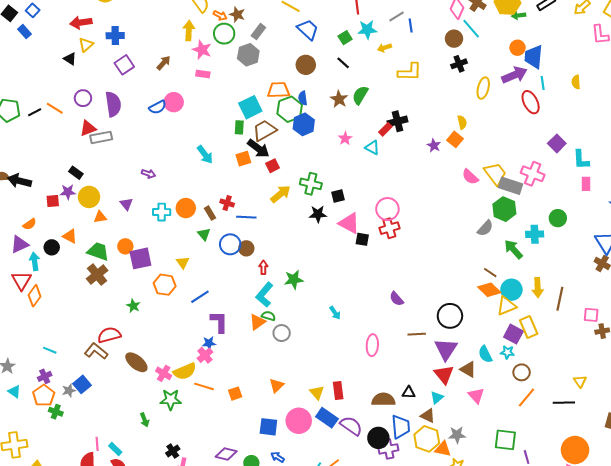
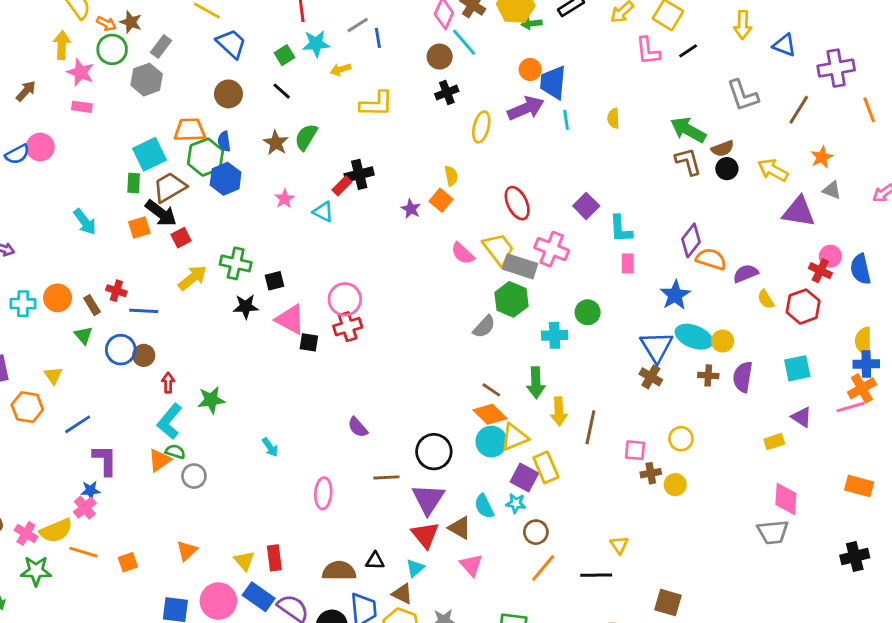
red ellipse: (531, 102) -> (517, 203), moved
green arrow: (513, 249) -> (536, 383), moved, turned -140
cyan circle: (511, 290) -> (491, 442), moved

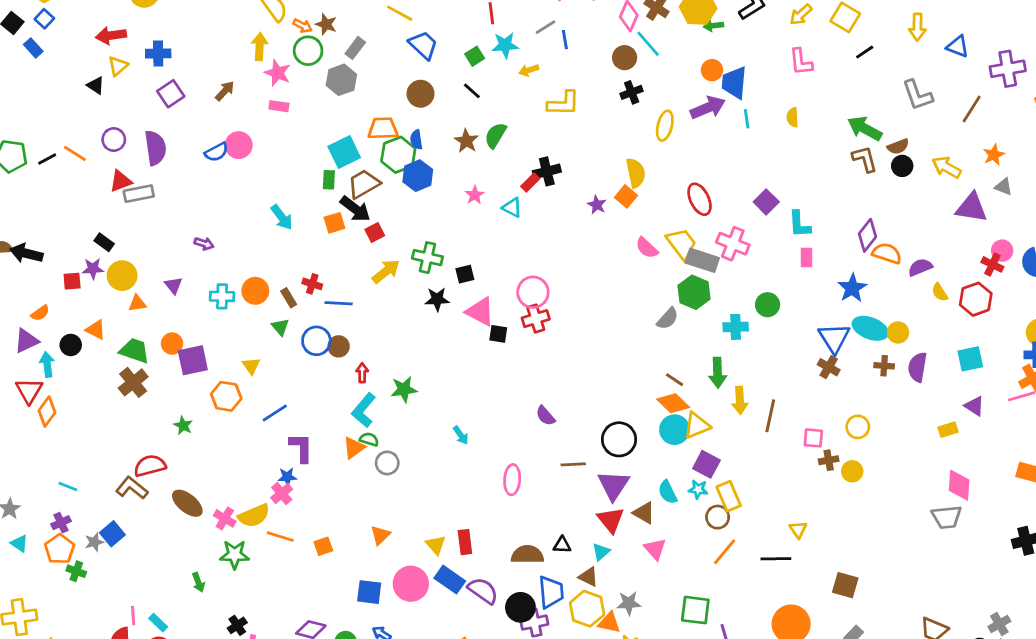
pink L-shape: (648, 51) -> (801, 62), moved
yellow semicircle: (451, 176) -> (636, 173), size x1.5
yellow rectangle: (546, 467) -> (729, 496), moved

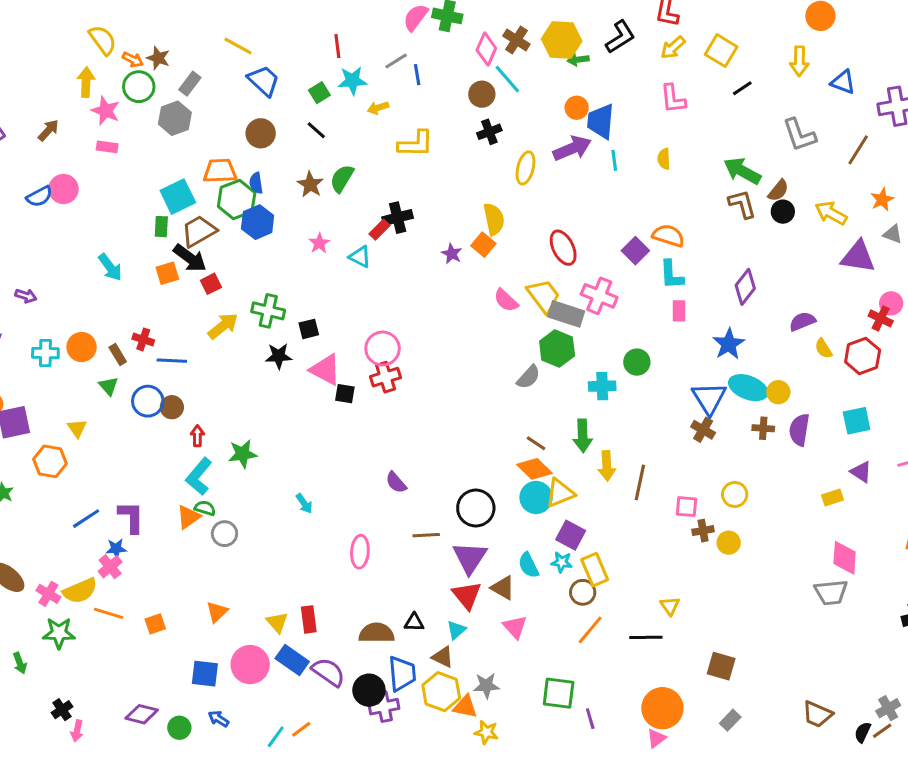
brown semicircle: (898, 146) -> (778, 190), turned -30
orange semicircle: (887, 253) -> (668, 236), moved
blue line: (275, 413) -> (86, 519), moved

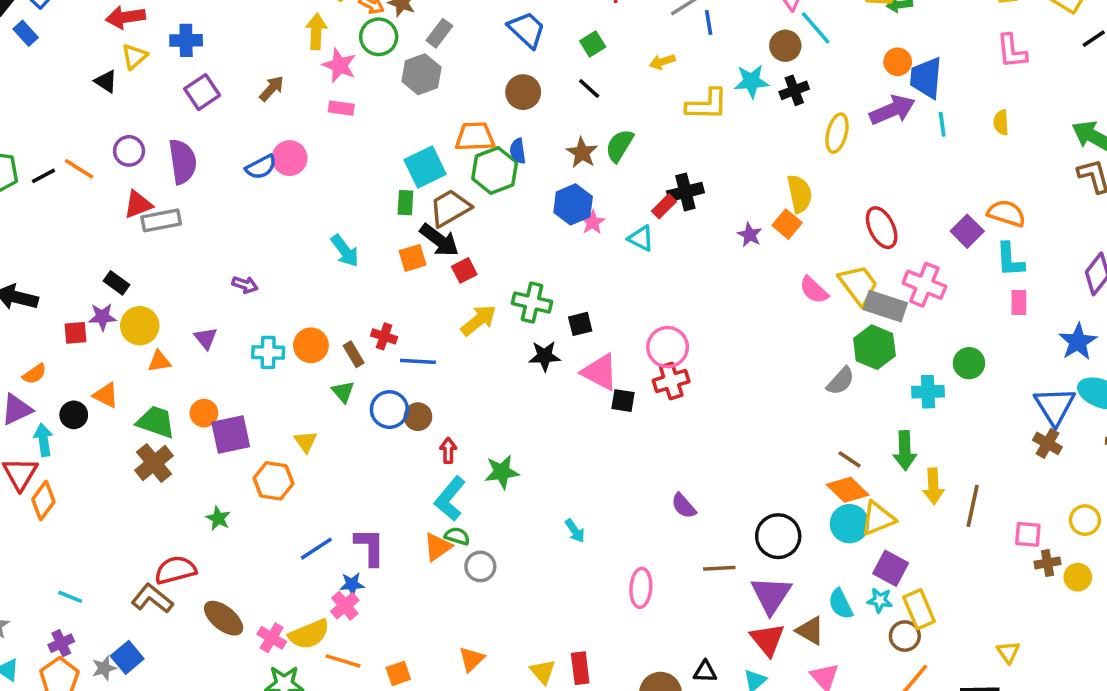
cyan star: (352, 81) -> (751, 81), moved
blue hexagon: (258, 222) -> (573, 204), moved

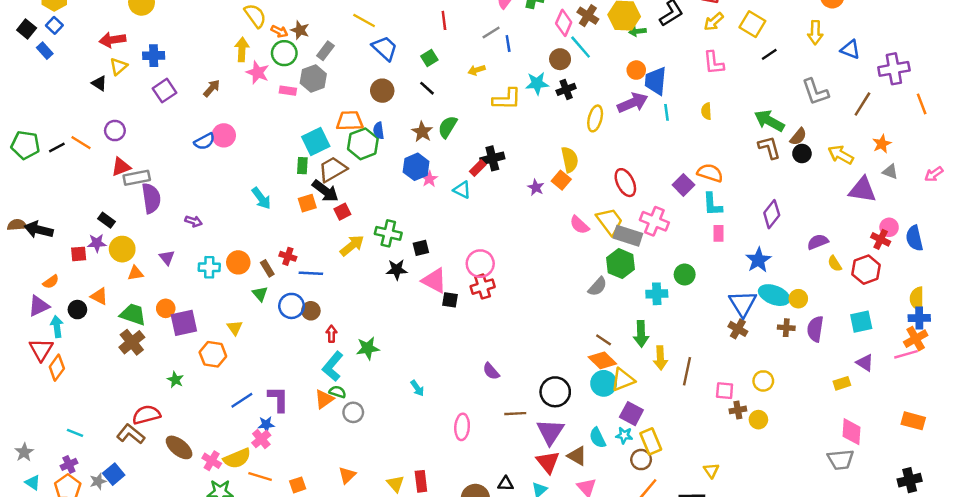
pink rectangle: (341, 108) -> (288, 91), moved
purple semicircle: (183, 162) -> (151, 198), moved

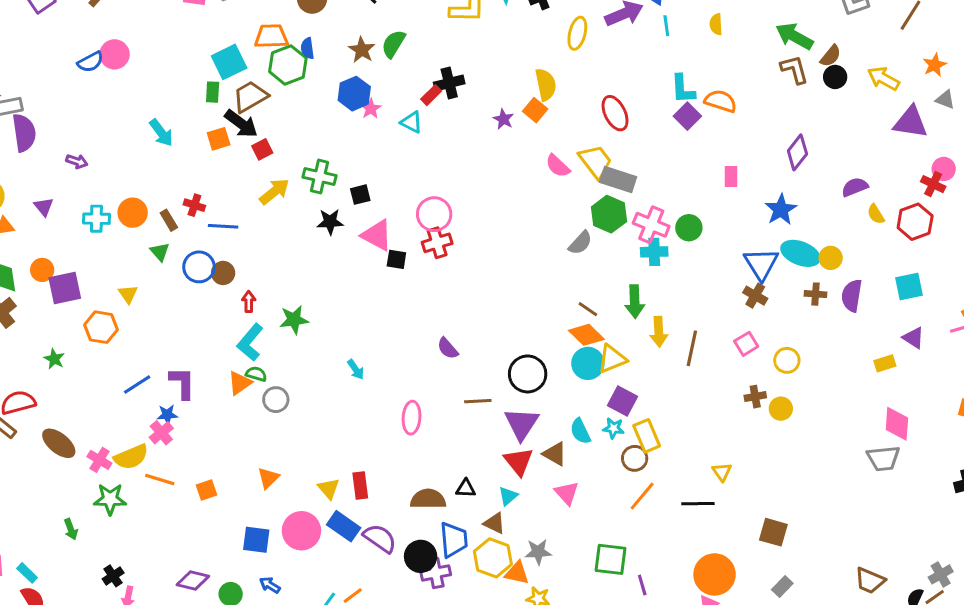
cyan L-shape: (712, 204) -> (683, 89), moved
pink cross: (654, 221) -> (651, 225), moved
pink square: (725, 391) -> (746, 344), moved, turned -36

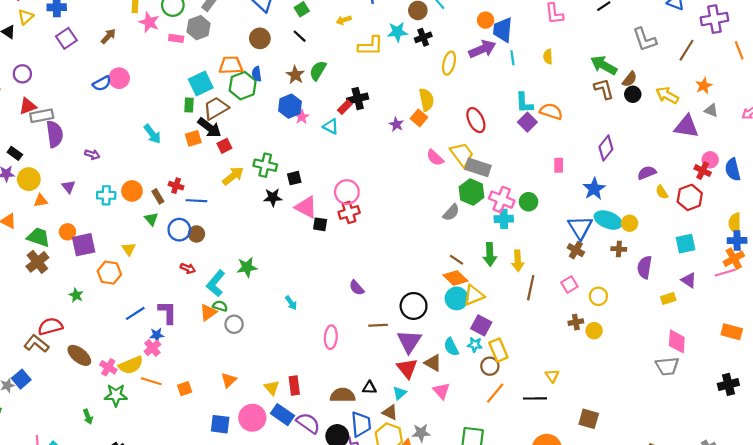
purple semicircle: (852, 296) -> (645, 267), moved
red arrow: (249, 302) -> (188, 268), moved, turned 112
yellow arrow: (659, 332) -> (518, 261), moved

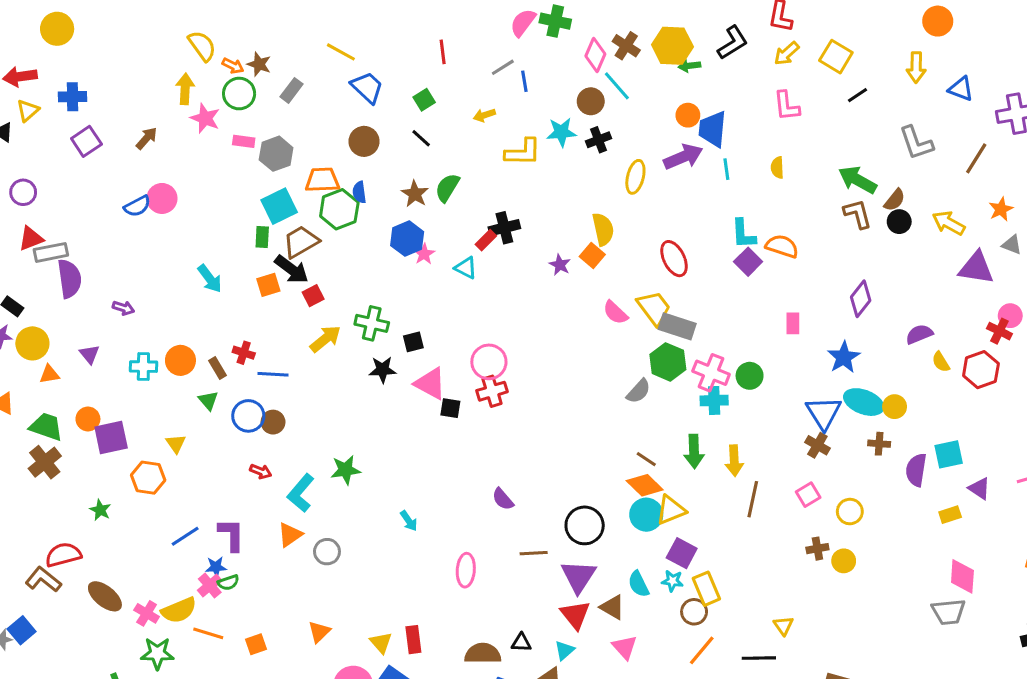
gray hexagon: (199, 28) -> (276, 154), moved
cyan square: (685, 244) -> (949, 454), moved
green semicircle: (220, 306) -> (228, 582), moved, turned 144

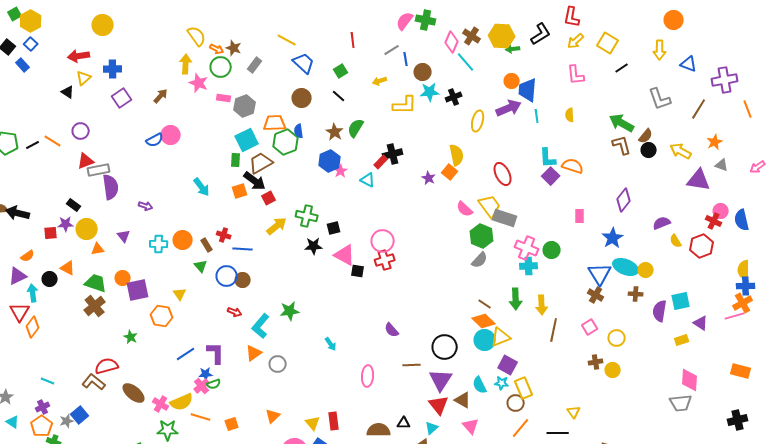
brown circle: (591, 101) -> (423, 72), moved
green hexagon: (668, 362) -> (482, 236), moved

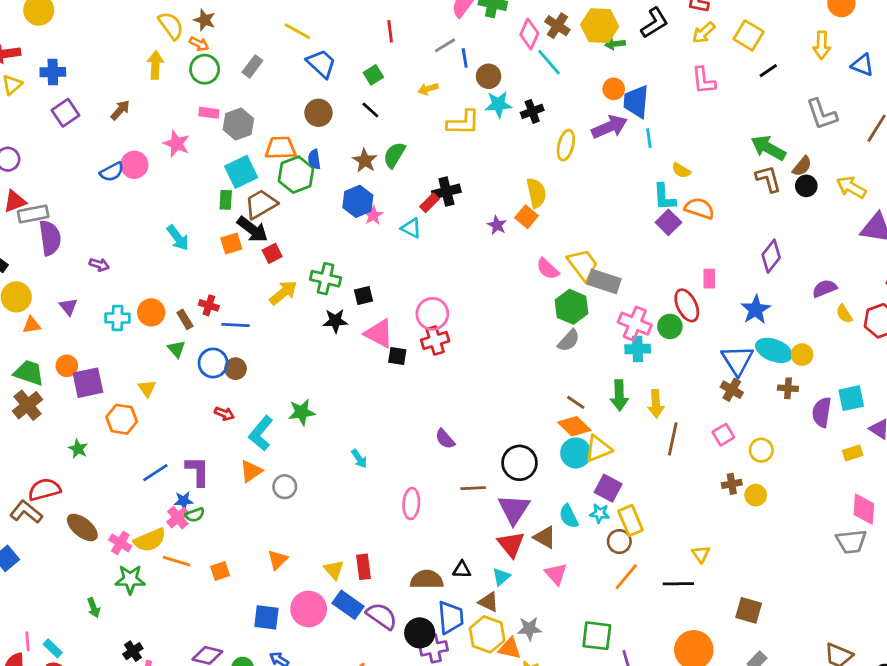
brown star: (234, 48) -> (205, 20), moved
pink star: (199, 83) -> (177, 144), moved
yellow semicircle: (570, 115) -> (681, 170), moved, turned -56
red ellipse: (503, 174) -> (687, 305), moved

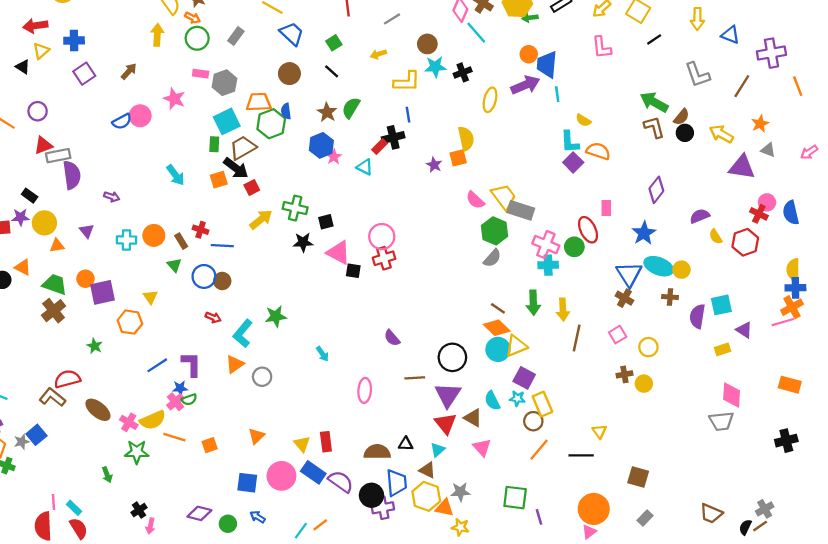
blue line: (465, 58) -> (408, 115), moved
orange square: (527, 217) -> (458, 158), turned 36

